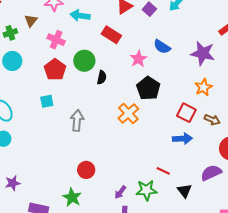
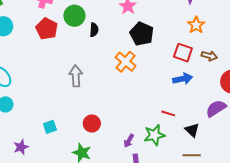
cyan square: (47, 101) -> (50, 127), moved

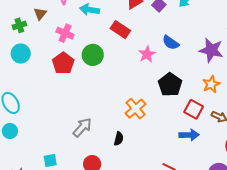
black semicircle: (94, 30) -> (119, 139), moved
black pentagon: (142, 34) -> (170, 85), moved
gray arrow: (76, 76) -> (82, 127), moved, turned 35

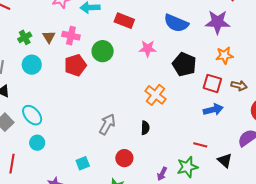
brown triangle: (40, 14) -> (49, 37), moved
blue semicircle: (171, 43) -> (176, 23), size x1.4
pink star: (147, 54) -> (148, 49), moved, turned -30
red pentagon: (63, 63) -> (75, 65), turned 30
orange star: (211, 84) -> (224, 55), turned 30

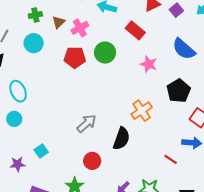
pink cross: (71, 36) -> (80, 28), turned 30
black semicircle: (145, 128) -> (121, 139), size x1.6
red line: (200, 145) -> (171, 159), moved
cyan square: (83, 163) -> (41, 151), moved, turned -32

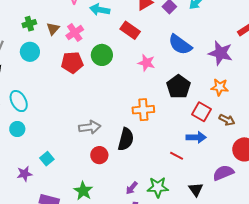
orange cross: (142, 111) -> (143, 110), turned 35
gray arrow: (87, 123) -> (90, 127), turned 40
red circle: (92, 161) -> (99, 155), moved

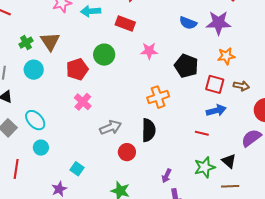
brown triangle: (53, 29) -> (50, 41), size x1.5
pink cross: (75, 33) -> (83, 102), moved
blue semicircle: (180, 45) -> (188, 23), moved, size x0.7
green star: (158, 187) -> (205, 167), moved

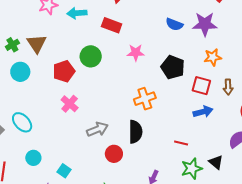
brown arrow: (241, 86) -> (228, 87), turned 77
red line: (202, 133) -> (181, 143), moved
cyan circle: (41, 148) -> (33, 158), moved

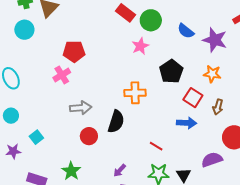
pink star: (136, 53) -> (140, 46), turned 30
green circle: (91, 56) -> (151, 20), moved
red pentagon: (64, 71) -> (74, 51), moved

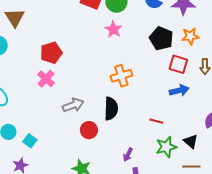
black pentagon: (171, 71) -> (161, 38), moved
cyan square: (36, 137) -> (30, 141), moved

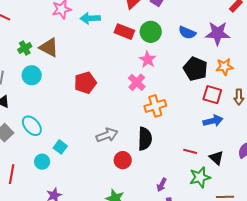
brown triangle: (15, 18) -> (49, 48), turned -30
pink cross: (46, 79) -> (137, 82), moved
cyan square: (30, 141) -> (60, 147), moved
black triangle: (191, 141) -> (216, 158), moved

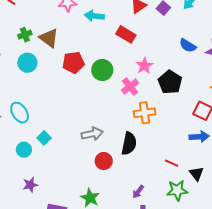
green circle: (151, 32) -> (102, 70), moved
black pentagon: (195, 69) -> (170, 82), moved
red pentagon: (85, 83) -> (73, 62), moved

